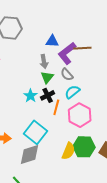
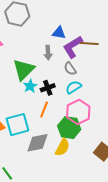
green triangle: (47, 77) -> (24, 70), moved, size x1.6
orange line: (56, 107) -> (44, 110), moved
cyan square: (36, 132) -> (17, 125), moved, turned 30
green hexagon: (84, 147) -> (69, 128), moved
gray diamond: (30, 154) -> (38, 143), moved

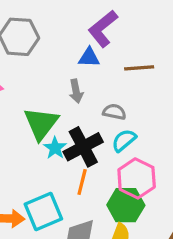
purple L-shape: (73, 47) -> (103, 29), moved
gray semicircle: (70, 69) -> (114, 112), turned 144
black cross: (48, 88) -> (83, 147), size x1.6

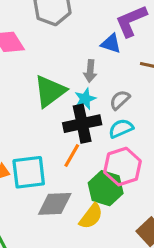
gray semicircle: (114, 112) -> (120, 100), turned -70
cyan star: (55, 148) -> (85, 99), moved

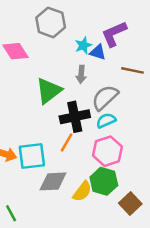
cyan star: (85, 99) -> (83, 45), moved
gray semicircle: (120, 100) -> (105, 98), size x1.6
green hexagon: (106, 188) -> (104, 181), moved

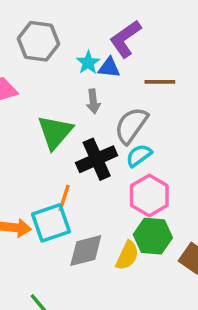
orange line: (67, 142) -> (64, 198), moved

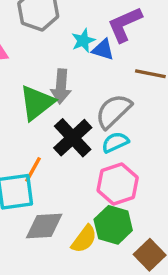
gray arrow: (93, 101) -> (61, 86), moved, size x1.4
black cross: (97, 159) -> (73, 138), turned -30

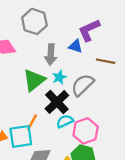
cyan star: (83, 41) -> (59, 77), moved
gray arrow: (61, 86) -> (51, 55), moved
cyan semicircle: (115, 142) -> (65, 121), moved

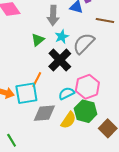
green triangle: (34, 80) -> (38, 40), size x0.6
cyan semicircle: (65, 121) -> (66, 93), moved

